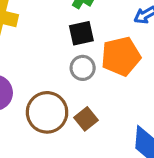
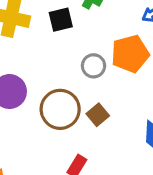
black square: (81, 33) -> (61, 20), moved

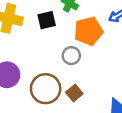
orange pentagon: (130, 54) -> (89, 31), moved

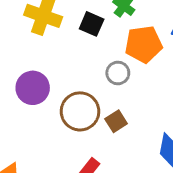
black square: (47, 20) -> (92, 24), turned 30

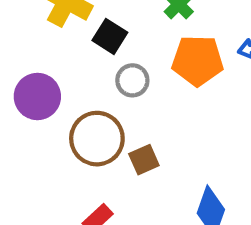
black square: (92, 24) -> (110, 36), moved
gray circle: (118, 73) -> (132, 80), moved

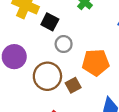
orange pentagon: (198, 61) -> (96, 62), moved

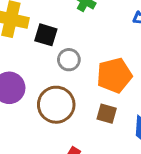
brown square: (73, 85) -> (107, 114), moved, turned -35

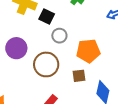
brown square: (107, 114) -> (79, 76), turned -32

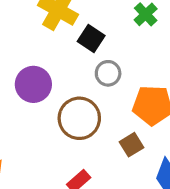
brown square: (79, 76) -> (131, 145), turned -32

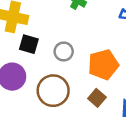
black square: (91, 39) -> (29, 44), moved

